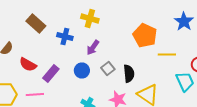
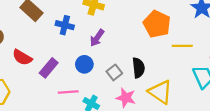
gray square: (108, 68) -> (114, 72), moved
pink line: (35, 94) -> (68, 92), moved

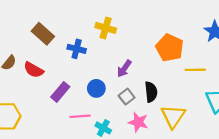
purple arrow: (97, 38) -> (124, 69), moved
red semicircle: (22, 57) -> (34, 70), moved
yellow triangle: (160, 92) -> (173, 116), turned 30

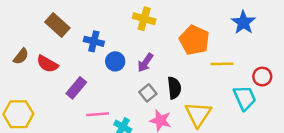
yellow cross: (106, 28) -> (144, 19), moved
blue circle: (96, 88) -> (115, 61), moved

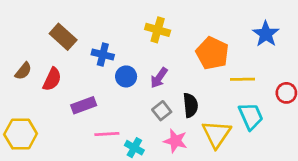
red semicircle: (47, 64) -> (52, 79), turned -95
purple rectangle: (76, 88) -> (84, 105), turned 30
cyan trapezoid: (245, 98) -> (251, 116), moved

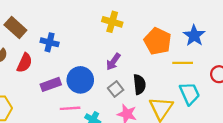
blue star: (266, 34) -> (194, 36), moved
brown rectangle: (63, 37) -> (15, 28), moved
blue cross: (103, 55) -> (50, 42), moved
blue circle: (126, 76) -> (80, 80), moved, size x1.5

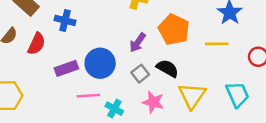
orange pentagon: (158, 41) -> (174, 30), moved
black semicircle: (139, 84) -> (167, 68), turned -54
cyan trapezoid: (190, 94) -> (237, 94), moved

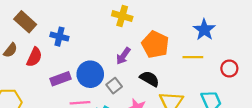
gray square: (140, 74) -> (114, 86), moved

